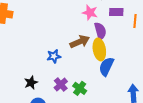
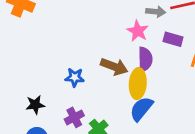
brown arrow: (80, 42) -> (114, 67), turned 30

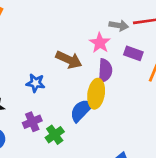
brown arrow: (114, 67) -> (69, 60), moved
blue semicircle: (141, 109) -> (81, 110), moved

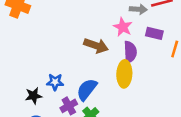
blue star: (36, 83) -> (55, 82), moved
blue semicircle: (81, 110) -> (87, 89), moved

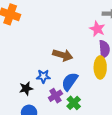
brown arrow: (96, 46) -> (63, 55), moved

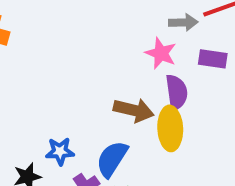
brown arrow: (63, 55) -> (134, 110), moved

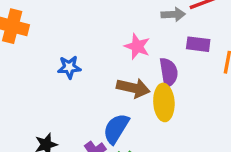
pink star: (161, 53) -> (137, 46), moved
blue star: (60, 151) -> (69, 67), moved

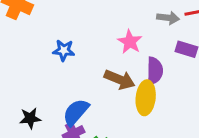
blue semicircle: (116, 129) -> (76, 112), moved

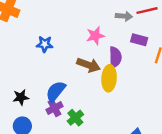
pink star: (130, 42) -> (95, 36), turned 30

